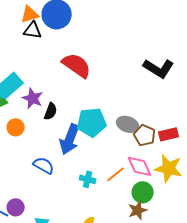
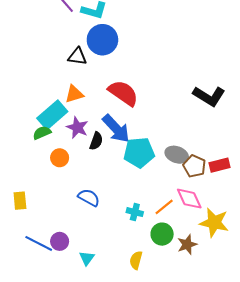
orange triangle: (30, 14) -> (74, 94), moved
blue arrow: (70, 139) -> (116, 129), moved, turned -64
yellow star: (169, 168) -> (214, 223), moved
green circle: (143, 192) -> (162, 234), moved

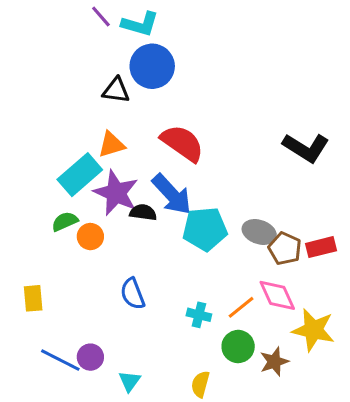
purple star: (77, 127) -> (116, 193), size x1.4
green semicircle: (42, 133) -> (65, 221), moved
black semicircle: (96, 141) -> (143, 212), turned -102
blue semicircle: (89, 197) -> (133, 294), turned -140

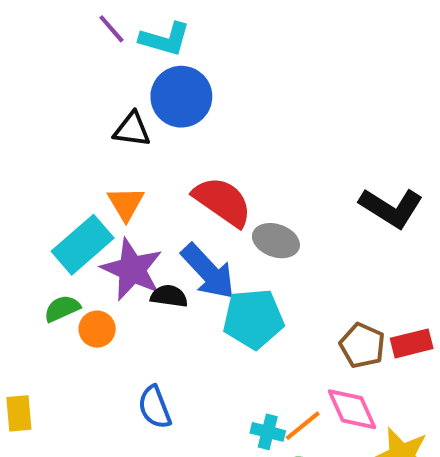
orange triangle: (112, 145) -> (126, 204), turned -44
gray ellipse: (259, 232) -> (276, 241), moved
cyan cross: (199, 315) -> (268, 432), moved

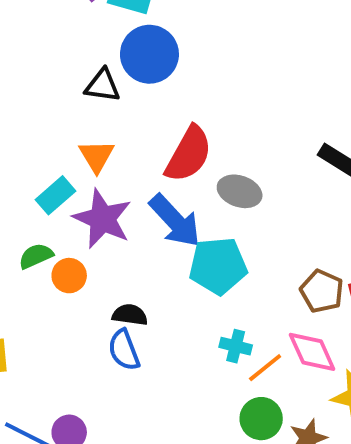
red semicircle: (222, 202) -> (189, 154), turned 84
cyan rectangle: (83, 245) -> (55, 195), size x0.7
black semicircle: (169, 296) -> (130, 315), moved
cyan cross: (268, 432) -> (236, 346), moved

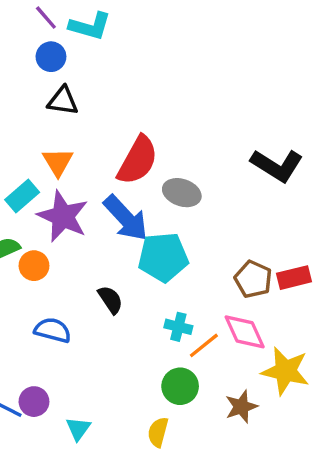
blue circle: (149, 54) -> (51, 57), moved, size x0.6
black semicircle: (130, 315) -> (110, 300), moved, turned 48
blue semicircle: (124, 350) -> (53, 330), moved, turned 126
green circle: (261, 419) -> (180, 386), moved

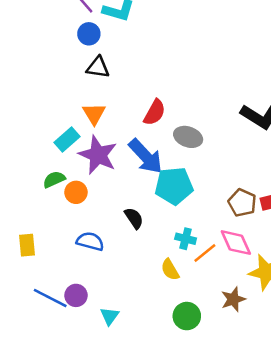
red semicircle: (138, 160) -> (155, 112), size x0.7
green circle: (180, 386) -> (187, 316), moved
yellow semicircle: (158, 432) -> (170, 270), moved, turned -45

